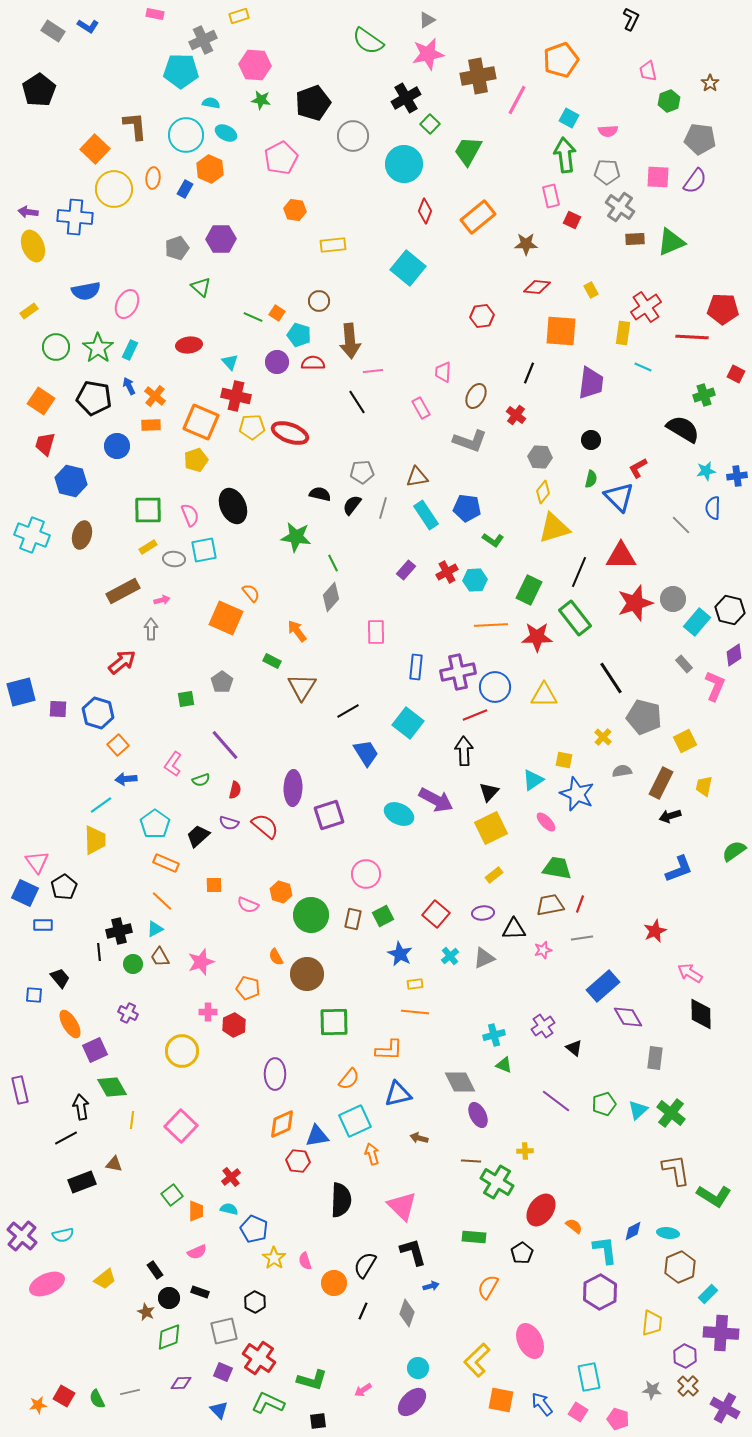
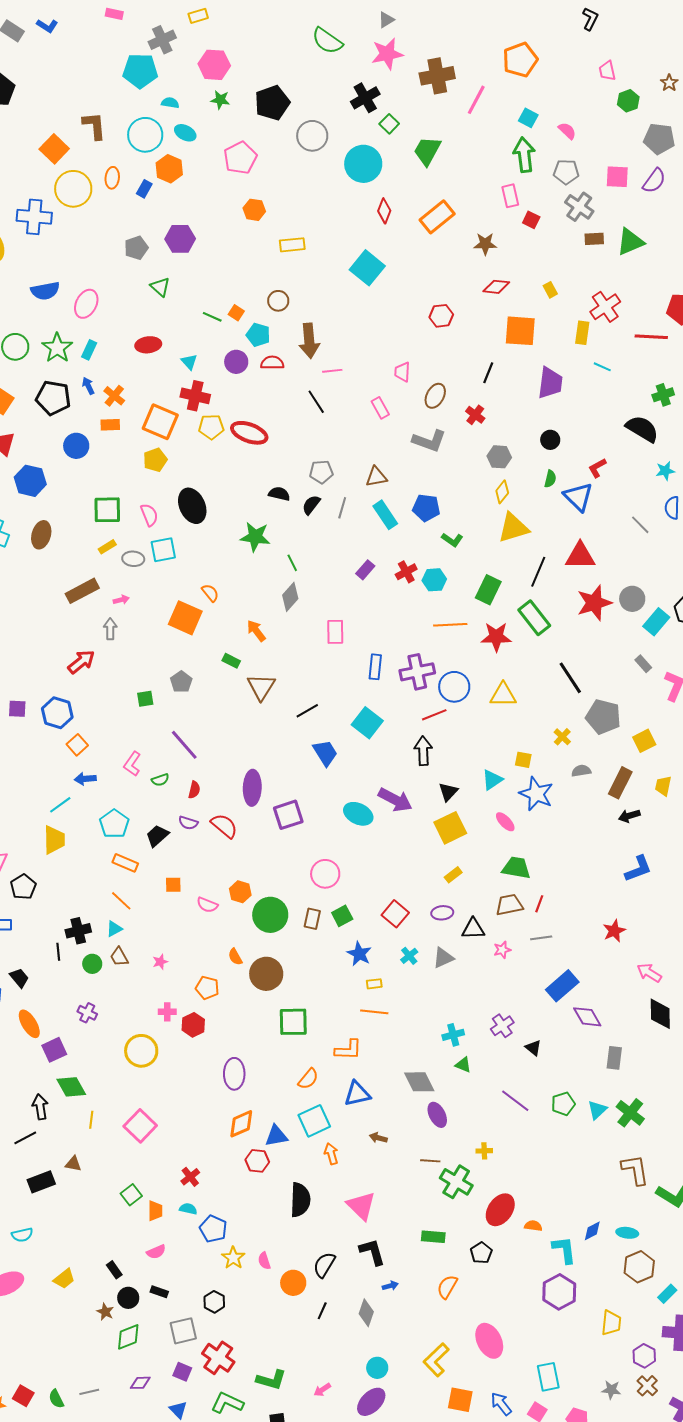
pink semicircle: (608, 131) -> (567, 131), turned -132
pink star: (201, 962) -> (160, 962), size x0.6
orange semicircle: (574, 1226) -> (533, 1226), turned -30

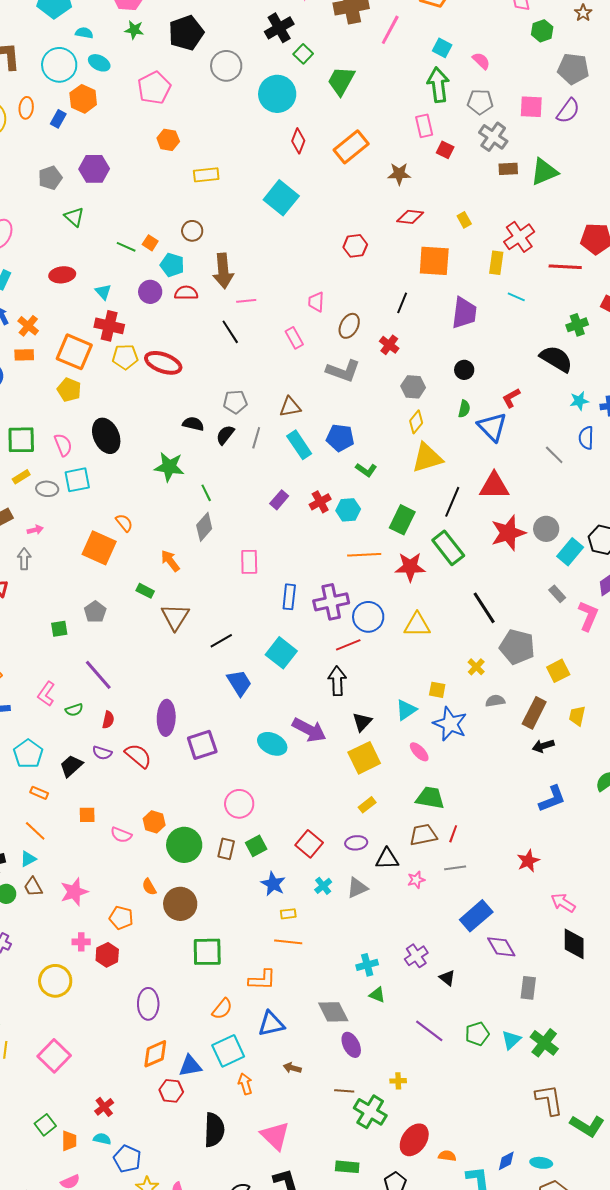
yellow pentagon: (155, 460) -> (69, 390), turned -30
orange rectangle: (125, 863) -> (39, 793), size x0.7
pink star: (160, 962) -> (74, 892), size x1.8

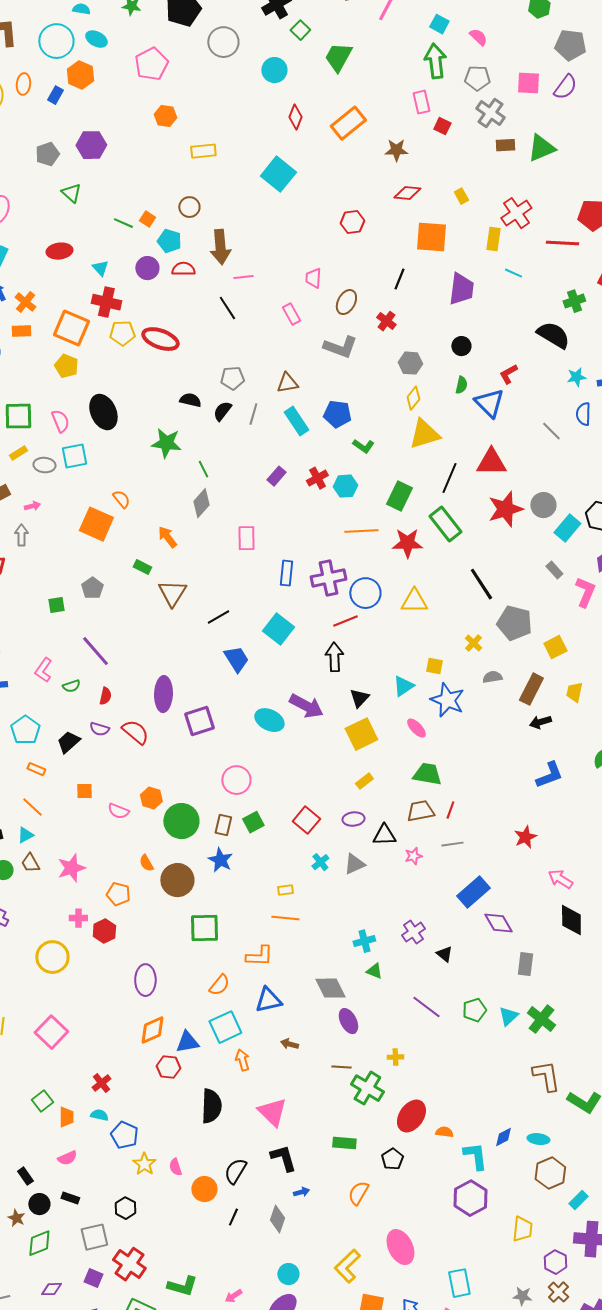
cyan circle: (277, 94) -> (274, 70), size x0.7
blue star: (273, 884) -> (220, 860), moved

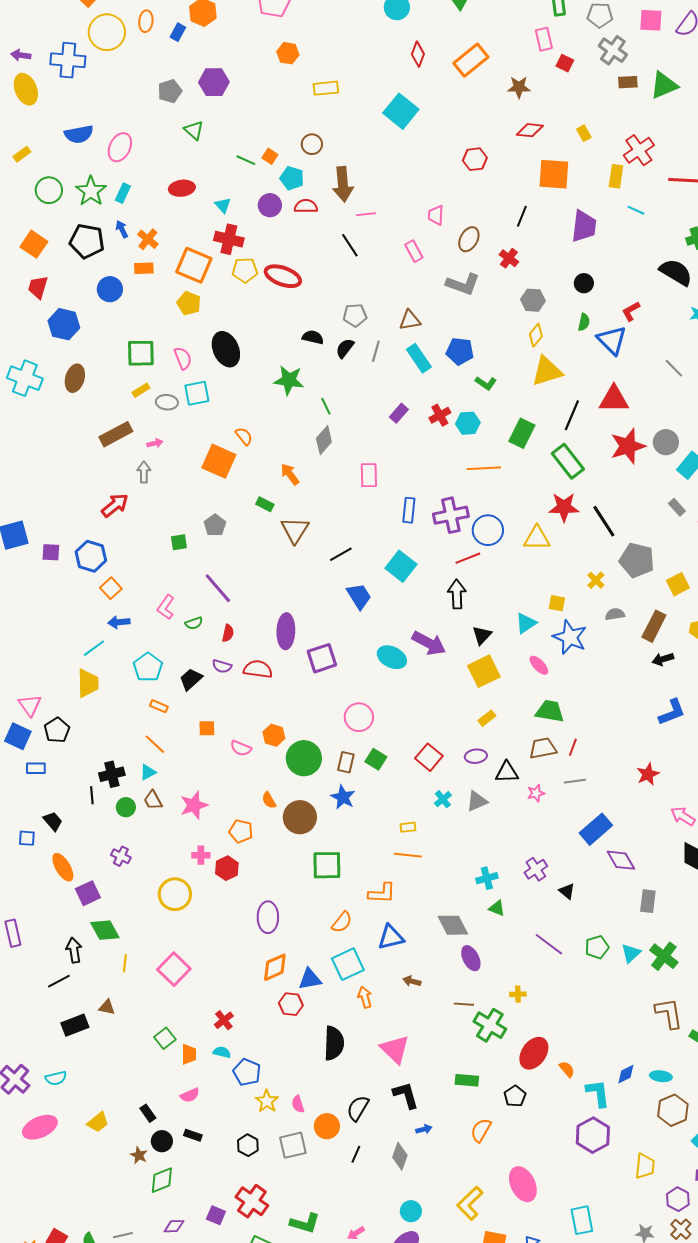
red star: (407, 543) -> (564, 507), moved
red semicircle: (135, 732) -> (258, 669), turned -32
green square: (253, 822) -> (376, 759), turned -30
orange semicircle: (444, 1132) -> (567, 1069), turned 42
gray square: (94, 1237) -> (293, 1145), moved

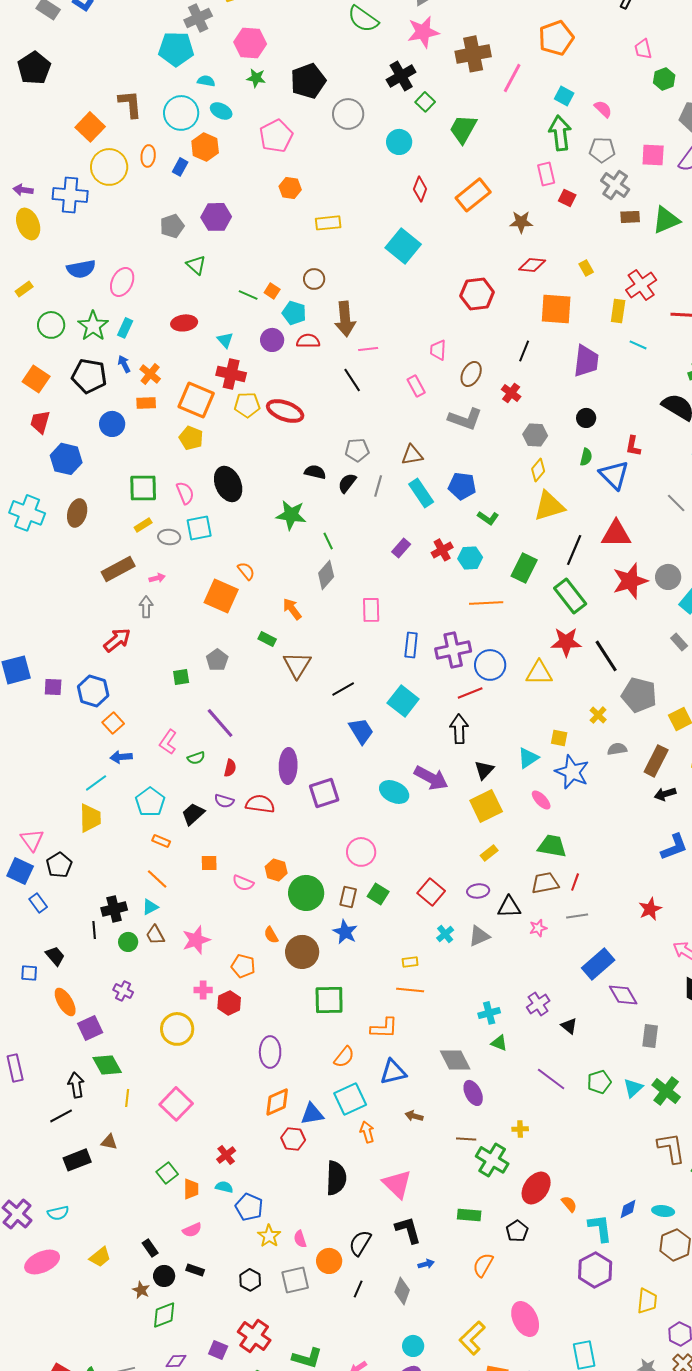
red hexagon: (475, 159) -> (477, 294), size x1.4
red L-shape: (631, 311) -> (633, 446), turned -50
blue rectangle: (36, 768) -> (38, 903), turned 54

